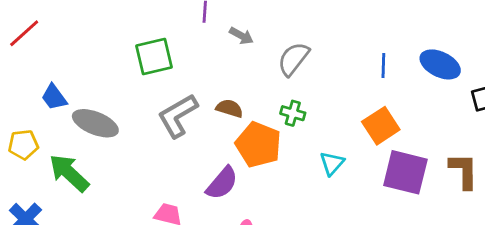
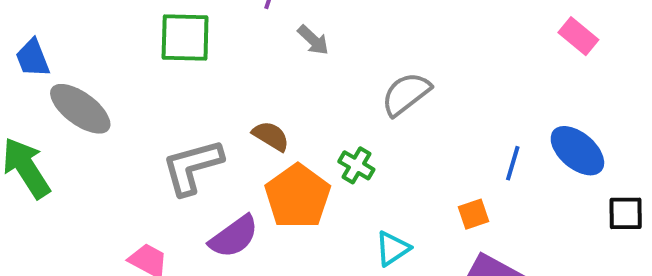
gray semicircle: (293, 59) -> (406, 94), moved
blue line: (383, 66) -> (513, 163), moved
gray L-shape: (178, 116) -> (192, 167), moved
orange square: (381, 126) -> (473, 214), size x0.6

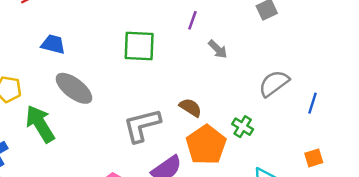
blue trapezoid: (33, 58) -> (53, 44), moved, turned 125
blue line: (513, 163) -> (313, 103), moved

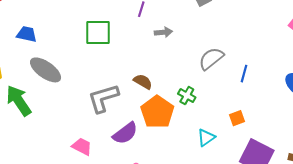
gray arrow: (218, 49) -> (163, 32), turned -48
orange square: (314, 158) -> (237, 118), moved

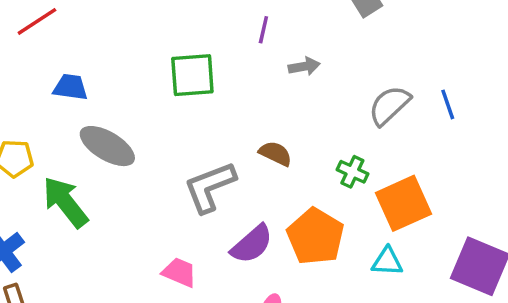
blue line: (244, 74) -> (448, 104), moved, turned -30
orange pentagon: (157, 112) -> (315, 236), moved
orange square: (237, 118) -> (403, 203), moved, size x2.0
cyan triangle: (206, 137) -> (387, 262), moved, turned 42

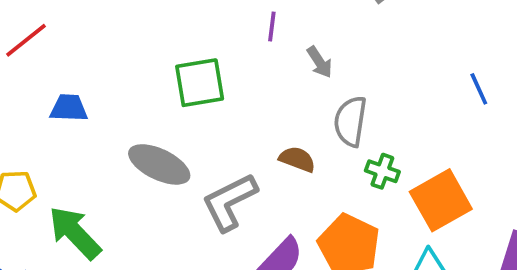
gray arrow: (304, 66) -> (320, 62), turned 72
gray semicircle: (389, 105) -> (350, 121), moved, turned -33
gray ellipse: (107, 146) -> (159, 164), moved

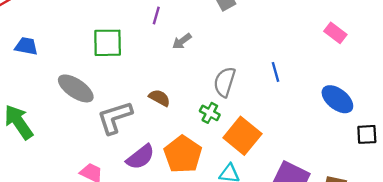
gray arrow: (320, 62) -> (182, 41), turned 78
gray semicircle: (350, 121) -> (225, 82), moved
orange square: (441, 200) -> (242, 136), turned -30

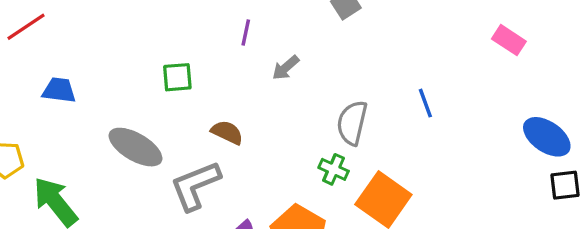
green square: (108, 43) -> (177, 77), size x0.7
brown semicircle: (160, 98) -> (227, 132), moved
blue ellipse: (337, 99) -> (547, 137), moved

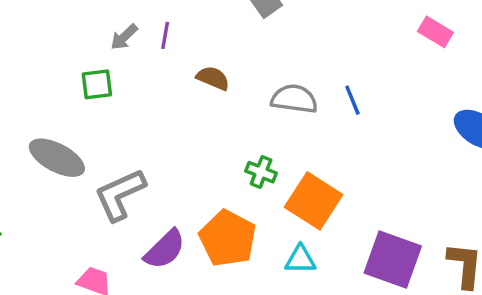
gray arrow: (286, 68) -> (124, 37), moved
gray semicircle: (352, 123) -> (294, 99), moved, turned 87
brown semicircle: (227, 132) -> (213, 78), moved

